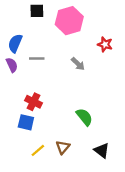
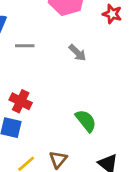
red star: (105, 44) -> (112, 14), moved

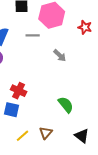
gray line: (25, 46) -> (33, 35), moved

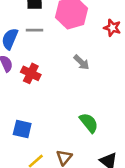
gray line: (33, 35) -> (35, 30), moved
red cross: (19, 91) -> (31, 73), moved

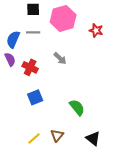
gray arrow: (81, 62) -> (60, 58), moved
blue square: (22, 129) -> (35, 97), moved, turned -35

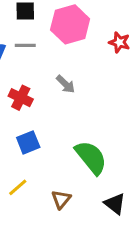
green semicircle: (77, 107) -> (91, 157), size x1.4
yellow line: (34, 138) -> (18, 187), moved

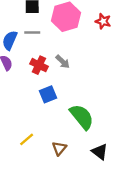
red star: (119, 42) -> (103, 21), moved
red cross: (21, 98) -> (39, 65), moved
blue square: (28, 142) -> (48, 94), moved

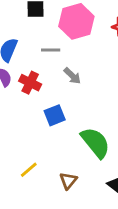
gray line: (32, 32) -> (51, 50), moved
red cross: (39, 65) -> (30, 83), moved

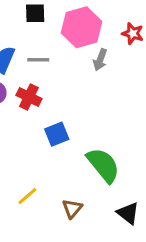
gray line: (51, 50) -> (38, 60), moved
gray arrow: (72, 76) -> (100, 60), moved, turned 66

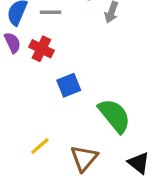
brown triangle: (72, 208) -> (84, 158), size x1.4

